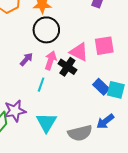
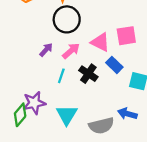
pink arrow: (51, 60) -> (71, 51), turned 30
black cross: (67, 67) -> (88, 74), moved
blue rectangle: (101, 87) -> (114, 65), moved
blue arrow: (105, 121) -> (127, 114), turned 54

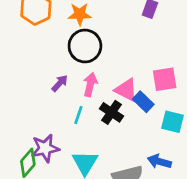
pink square: (126, 36) -> (165, 79), moved
pink triangle: (100, 42) -> (126, 90), moved
pink arrow: (71, 51) -> (90, 85), turned -36

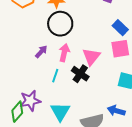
pink triangle: (126, 90) -> (91, 57), turned 42
blue rectangle: (143, 102) -> (120, 28), moved

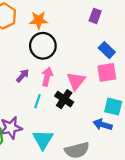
blue arrow: (116, 111) -> (103, 125), moved

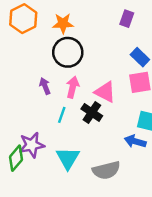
purple arrow: (23, 76) -> (45, 86), turned -64
pink triangle: (76, 81) -> (105, 92), turned -42

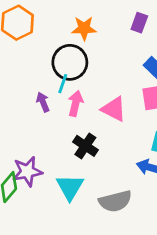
orange star: (63, 23) -> (84, 28), moved
black cross: (92, 112) -> (85, 146), moved
cyan line: (62, 115) -> (63, 84), moved

